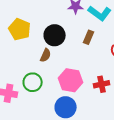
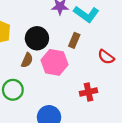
pink hexagon: (71, 80) -> (54, 62), moved

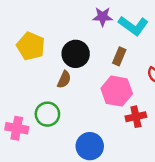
pink hexagon: (54, 62) -> (117, 91), moved

